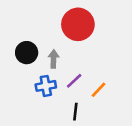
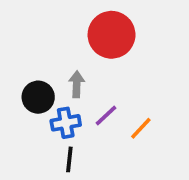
black circle: (27, 53) -> (38, 97), moved
black line: (75, 112) -> (69, 159), moved

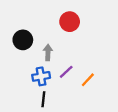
red circle: (112, 35) -> (70, 22), size x0.7
black circle: (38, 97) -> (23, 40), moved

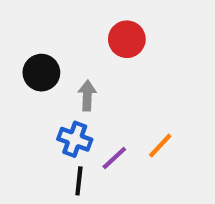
purple line: (66, 72) -> (114, 158), moved
blue cross: (41, 76) -> (75, 139), turned 30

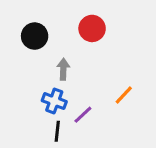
black circle: (41, 73) -> (35, 36), moved
orange line: (160, 146) -> (124, 95), moved

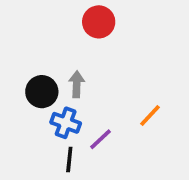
red circle: (92, 28) -> (99, 22), moved
black circle: (35, 36) -> (42, 92), moved

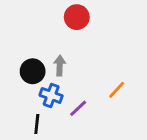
black line: (69, 159) -> (37, 124), moved

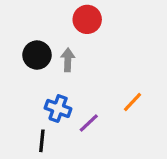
gray arrow: (60, 66) -> (68, 60), moved
black circle: (33, 71) -> (37, 55), moved

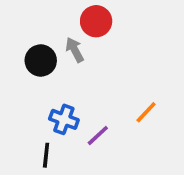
gray arrow: (68, 60) -> (75, 50), moved, turned -30

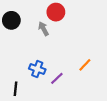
black circle: (41, 60) -> (11, 20), moved
black line: (46, 155) -> (15, 89), moved

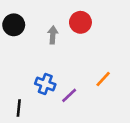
red circle: (56, 12) -> (80, 22), moved
gray arrow: (43, 29) -> (53, 35), turned 32

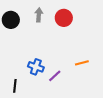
gray arrow: (53, 35) -> (39, 15), moved
orange line: (103, 79) -> (82, 63), turned 32

